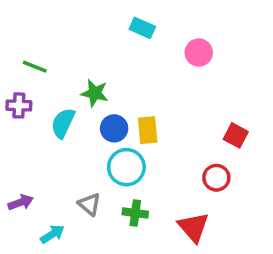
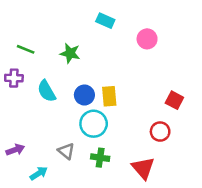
green star: (95, 93) -> (70, 53), moved
cyan semicircle: (63, 123) -> (47, 91), turned -55

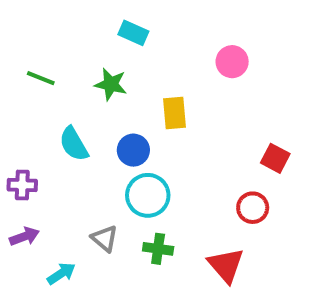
cyan rectangle: (105, 21) -> (133, 33), moved
purple cross: (14, 78) -> (22, 185), moved
yellow rectangle: (109, 96) -> (174, 113), moved

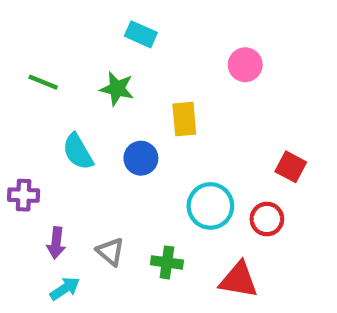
cyan circle: (148, 195) -> (210, 206), moved
purple arrow: (24, 236) -> (56, 243), moved, turned 116
red triangle: (226, 265) -> (239, 280), turned -39

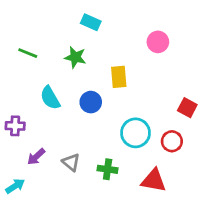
purple arrow: (56, 243) -> (36, 157), turned 42
cyan arrow: (65, 289) -> (15, 186), moved

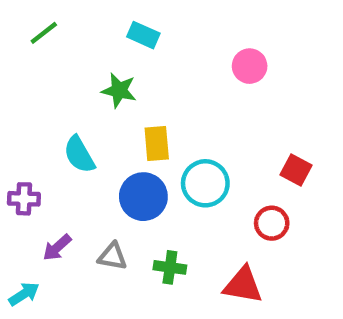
green line: (28, 53) -> (44, 33), moved, turned -60
yellow rectangle: (119, 77) -> (157, 144), moved
blue circle: (91, 102) -> (143, 197), moved, size x1.4
cyan circle: (136, 133) -> (205, 183), moved
gray triangle: (71, 162) -> (112, 256), turned -30

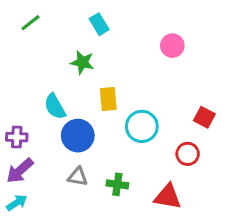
cyan rectangle: (143, 35) -> (99, 24), turned 35
blue circle: (143, 197) -> (78, 136), moved
purple arrow: (57, 247) -> (20, 171), moved, size x1.4

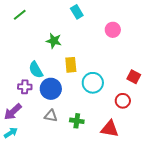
cyan rectangle: (99, 24) -> (77, 12), moved
purple cross: (17, 137) -> (25, 87), moved

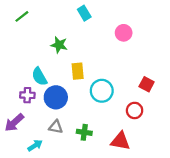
cyan arrow: (11, 133) -> (35, 145), moved

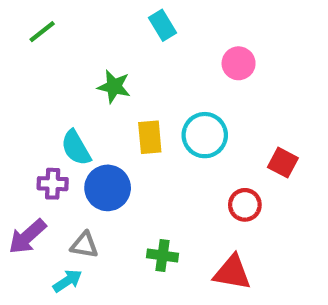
cyan circle: (102, 91) -> (205, 135), moved
red circle: (135, 110) -> (245, 205), moved
gray triangle: (56, 127) -> (84, 245), moved

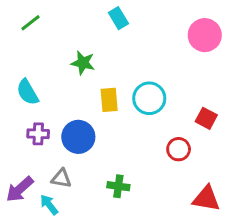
pink circle: (239, 63) -> (205, 35), moved, size x1.4
cyan semicircle: (76, 148) -> (27, 92), moved
purple arrow: (27, 237) -> (20, 189), moved
red triangle: (232, 272) -> (206, 199), moved
cyan arrow: (67, 281) -> (49, 205), turned -95

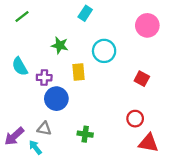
cyan rectangle: (118, 18) -> (85, 13), turned 64
cyan circle: (149, 98) -> (104, 51), moved
red square: (206, 118) -> (142, 79), moved
purple cross: (38, 134) -> (44, 78), moved
red circle: (179, 149) -> (135, 119), moved

